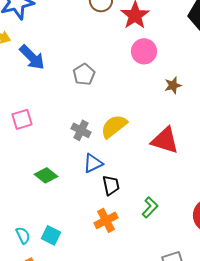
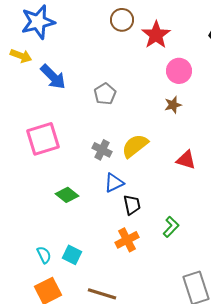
pink circle: (144, 51) -> (179, 71), moved
brown star: (173, 85) -> (173, 105), moved
pink square: (22, 119) -> (43, 139), size x1.6
red triangle: (165, 140) -> (186, 160), size x0.7

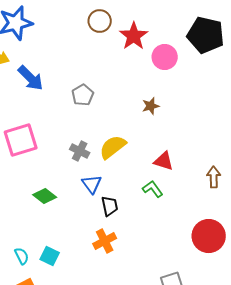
pink circle: (179, 71) -> (165, 57), moved
blue triangle: (114, 183) -> (92, 184), turned -40
green L-shape: (171, 227) -> (153, 189), moved, turned -80

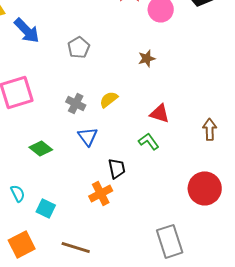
yellow semicircle: (113, 147) -> (109, 99), size x0.7
black trapezoid: (110, 206) -> (117, 168), moved
cyan semicircle: (22, 256) -> (18, 193), moved

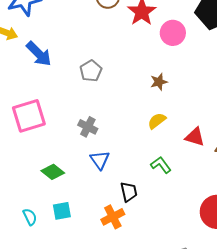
yellow semicircle: (109, 99) -> (157, 121), moved
red triangle: (160, 113) -> (195, 137), moved
cyan square: (46, 208) -> (62, 211), moved, turned -36

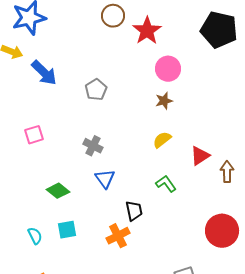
pink circle: (173, 33) -> (168, 69), moved
pink square: (29, 116) -> (34, 135), size x0.6
red triangle: (195, 137) -> (200, 156), turned -50

